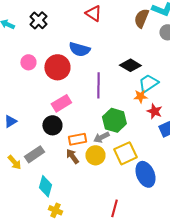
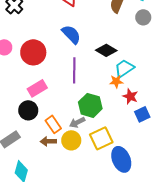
blue semicircle: (79, 49) -> (71, 34), moved, turned -150
orange rectangle: (77, 139) -> (53, 124), turned 66
brown arrow: (72, 156) -> (48, 141), turned -56

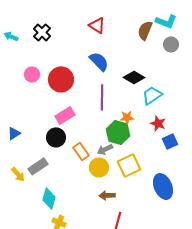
orange star: (116, 81) -> (127, 117), moved
brown arrow: (48, 141) -> (107, 195), moved
blue ellipse: (121, 159) -> (163, 186), moved

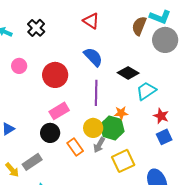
gray circle: (171, 44) -> (165, 40), size x1.6
pink circle: (32, 74) -> (19, 66), moved
red star: (158, 123) -> (161, 116), moved
gray arrow: (105, 149) -> (99, 145), turned -35
yellow circle: (99, 167) -> (93, 128), moved

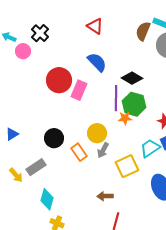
pink circle: (19, 66) -> (23, 51), moved
cyan trapezoid: (146, 91) -> (150, 148), moved
purple line: (96, 93) -> (116, 98), moved
pink rectangle: (59, 111) -> (79, 90), moved, turned -36
green hexagon: (112, 128) -> (134, 104), moved

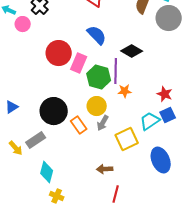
green hexagon: (134, 104) -> (99, 77), moved
black circle: (54, 138) -> (54, 111), size x1.4

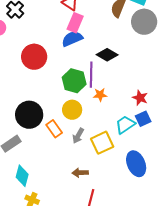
blue semicircle: (97, 35) -> (72, 39), turned -70
pink rectangle: (79, 63) -> (75, 23), moved
gray arrow: (103, 123) -> (78, 136), moved

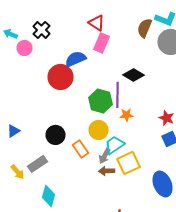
blue semicircle: (72, 39) -> (76, 59), moved
black circle: (29, 115) -> (56, 135), size x0.7
cyan trapezoid: (125, 125) -> (114, 145), moved
brown arrow: (80, 173) -> (106, 171), moved

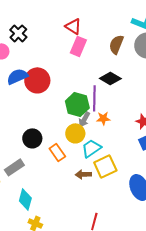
brown semicircle: (144, 28) -> (116, 44), moved
blue semicircle: (76, 59) -> (17, 76), moved
gray arrow: (104, 156) -> (84, 119), moved

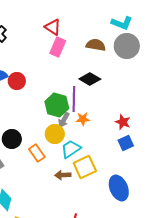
brown semicircle: (116, 44) -> (96, 45), turned 78
red circle: (37, 80) -> (17, 81), size x0.7

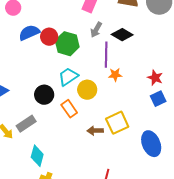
green hexagon: (57, 105) -> (67, 44), moved
gray arrow: (64, 120) -> (96, 30), moved
cyan trapezoid: (71, 149) -> (68, 77), moved

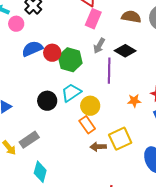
orange star: (115, 75) -> (134, 101), moved
black circle: (44, 95) -> (47, 101), moved
orange rectangle: (69, 109) -> (87, 125), moved

